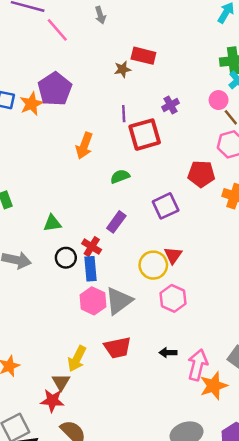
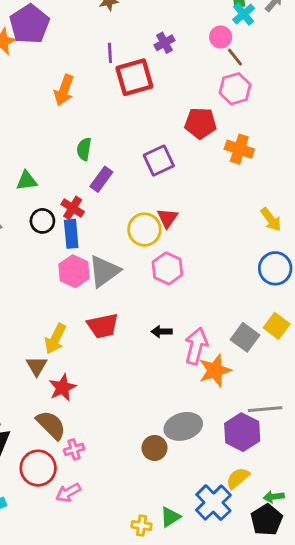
green semicircle: (120, 176) -> (84, 149), moved, turned -60
red star: (52, 401) -> (63, 388), moved, turned -30

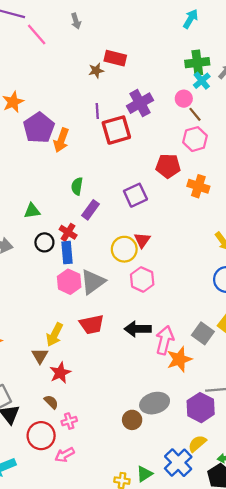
purple pentagon: (29, 24) -> (39, 128), moved
purple cross: (165, 43) -> (140, 103), size x1.6
black arrow: (162, 332) -> (138, 329), size x1.6
brown semicircle: (51, 425) -> (51, 402), size x0.6

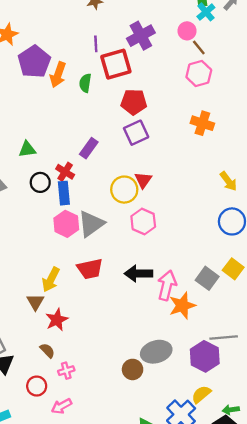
red pentagon: (168, 166) -> (134, 102), moved
green semicircle: (77, 186) -> (85, 83), moved
red circle: (41, 436) -> (37, 386), size x0.7

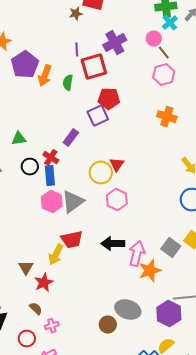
purple square: (136, 133) -> (98, 116), moved
yellow arrow: (51, 279) -> (56, 255), moved
gray ellipse: (156, 352) -> (128, 310), turned 35

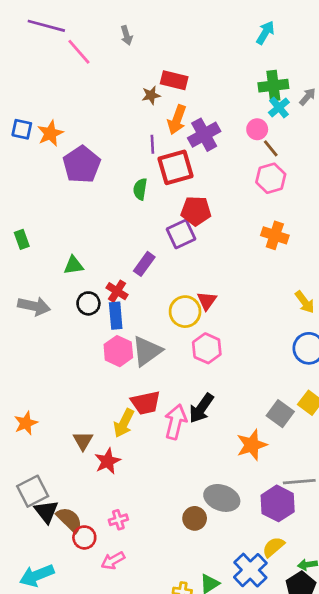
orange arrow: (45, 76) -> (177, 120), moved
black arrow: (113, 244) -> (201, 408), turned -55
pink arrow: (137, 254) -> (176, 422), moved
brown semicircle: (36, 309) -> (69, 520), moved, size x1.5

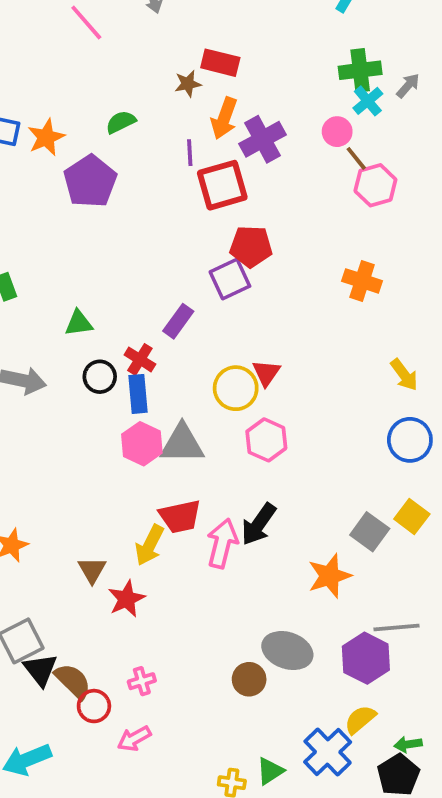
pink hexagon: (271, 178) -> (375, 185), moved
green semicircle: (140, 189) -> (121, 122), moved, turned 55
gray triangle: (147, 351) -> (182, 444), turned 36

